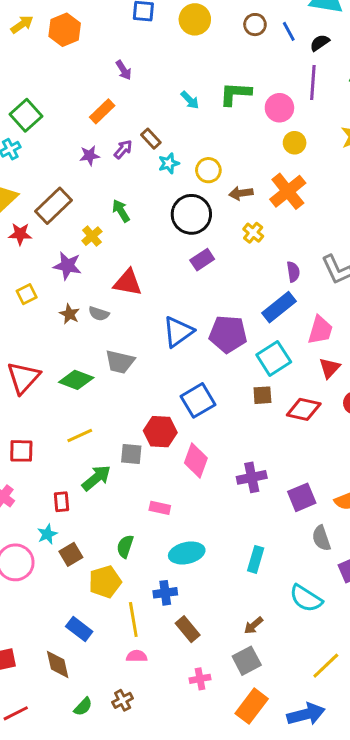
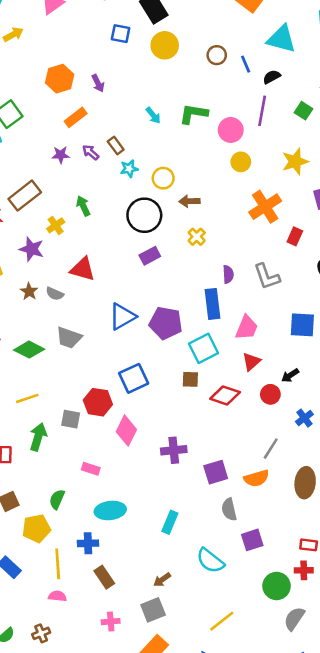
orange hexagon: (65, 30) -> (60, 79), moved
purple arrow: (123, 149) -> (91, 152), turned -96
orange cross: (288, 191) -> (265, 207), moved
blue rectangle: (279, 307) -> (213, 304), turned -64
green arrow: (96, 478) -> (38, 437), turned -40

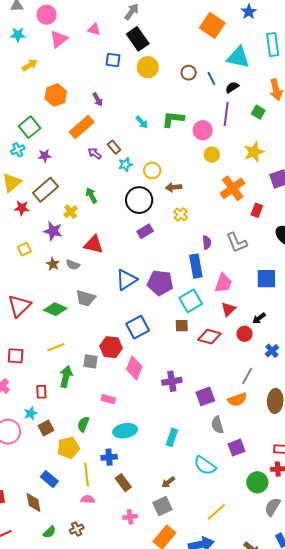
orange hexagon: (60, 79) -> (56, 95), moved
orange rectangle: (76, 117) -> (82, 127), size x1.4
purple star: (61, 155) -> (45, 156), moved

